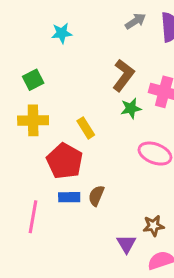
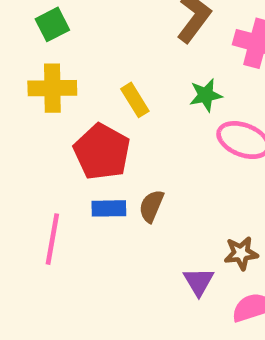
green star: (131, 108) -> (206, 95), moved

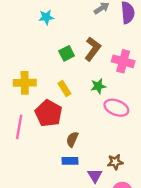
green square: (52, 24) -> (67, 53), moved
blue rectangle: (109, 208) -> (70, 161), moved
pink line: (52, 239) -> (19, 127), moved

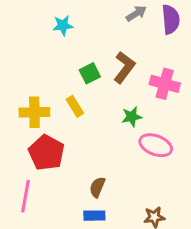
yellow rectangle: (64, 88) -> (75, 106), moved
red pentagon: (48, 113) -> (46, 153), moved
pink line: (19, 127) -> (25, 196), moved

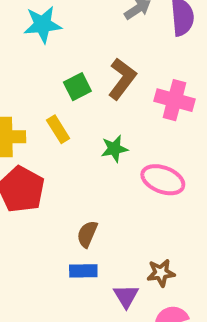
cyan star: (63, 25) -> (43, 24), size x1.4
green star: (132, 117) -> (114, 149), moved

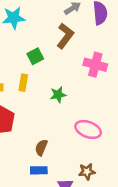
brown L-shape: (122, 79) -> (65, 36), moved
yellow rectangle: (58, 129) -> (23, 83), turned 42
pink ellipse: (163, 180) -> (88, 129), moved

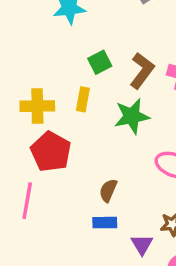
brown L-shape: (65, 36) -> (142, 71), moved
green star: (58, 95) -> (132, 116), size x1.5

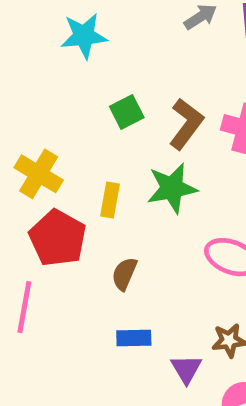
yellow rectangle: (83, 99) -> (110, 200), moved
yellow cross: (37, 106) -> (39, 174), turned 32
brown semicircle: (108, 190) -> (124, 274), moved

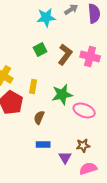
cyan star: (84, 36) -> (46, 18), moved
green star: (172, 188) -> (62, 94), moved

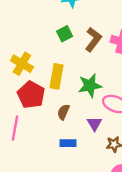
yellow rectangle: (33, 86) -> (56, 76), size x1.5
purple triangle: (65, 158) -> (94, 124), moved

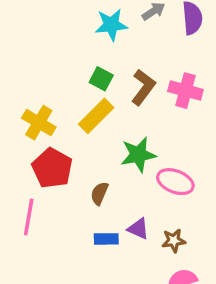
green square: (65, 34) -> (101, 79), turned -35
yellow rectangle: (56, 76) -> (96, 116), moved, turned 35
purple triangle: (94, 124) -> (138, 229), moved, turned -35

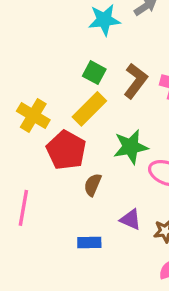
red pentagon: (52, 168) -> (66, 150), moved
blue rectangle: (106, 239) -> (89, 242), moved

